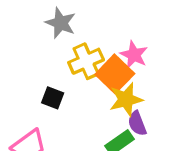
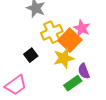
black square: (53, 98) -> (31, 55), turned 32
yellow star: (126, 99) -> (64, 58), moved

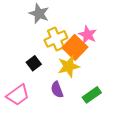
purple semicircle: (84, 71) -> (57, 90), moved
green rectangle: (73, 83) -> (92, 95), moved

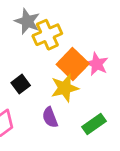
pink star: (88, 35) -> (97, 64), moved
yellow cross: (56, 39) -> (47, 35), moved

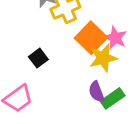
yellow star: (65, 88) -> (103, 58), moved
purple semicircle: (50, 117) -> (96, 92), moved

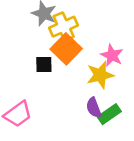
orange square: (91, 38) -> (66, 49), moved
black square: (38, 58) -> (44, 64), moved, turned 36

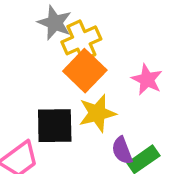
black square: (44, 64) -> (55, 126), moved, size x1.6
yellow star: (100, 75) -> (97, 113), moved

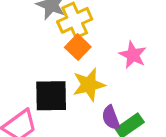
orange square: (85, 71) -> (78, 47), size x0.7

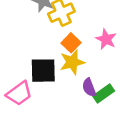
orange square: (78, 47) -> (71, 43), moved

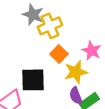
yellow star: (72, 62) -> (76, 72), moved

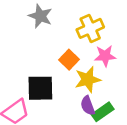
yellow cross: (50, 26) -> (90, 28), moved
pink star: (92, 51) -> (105, 56), turned -30

